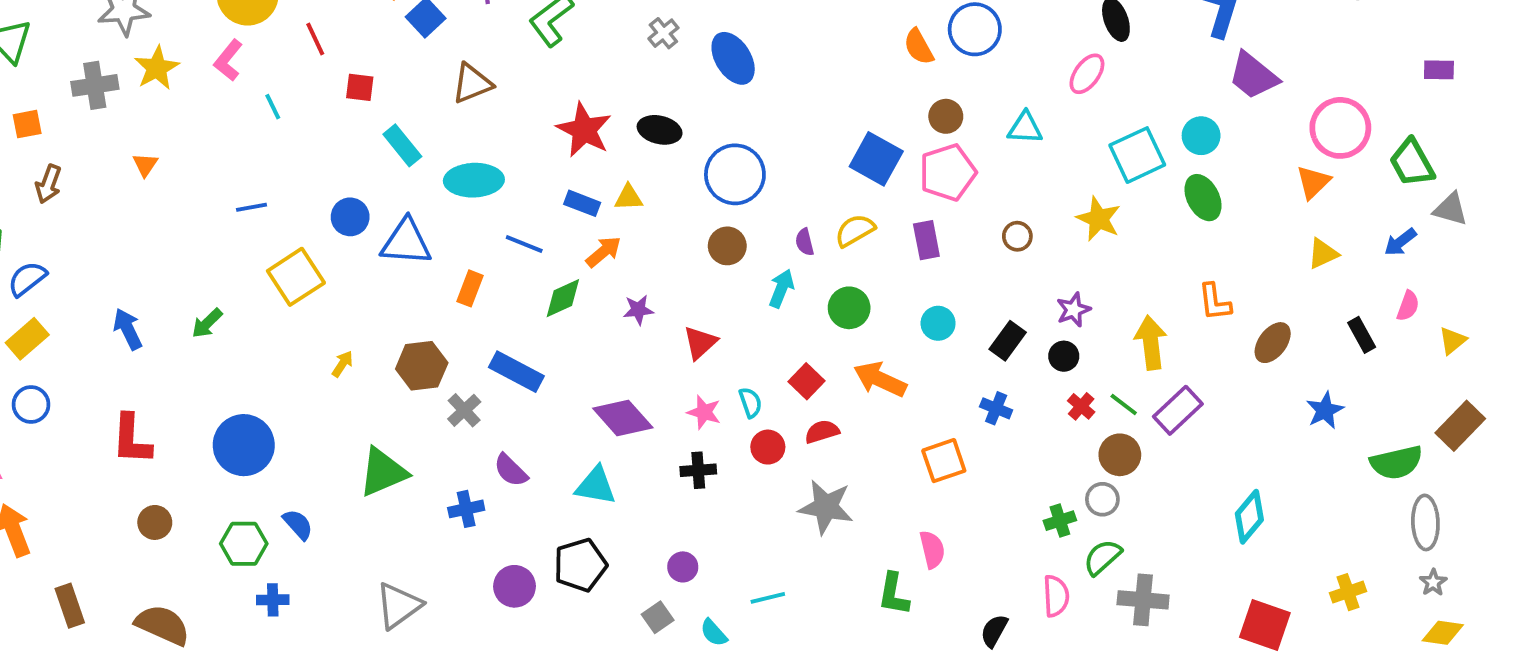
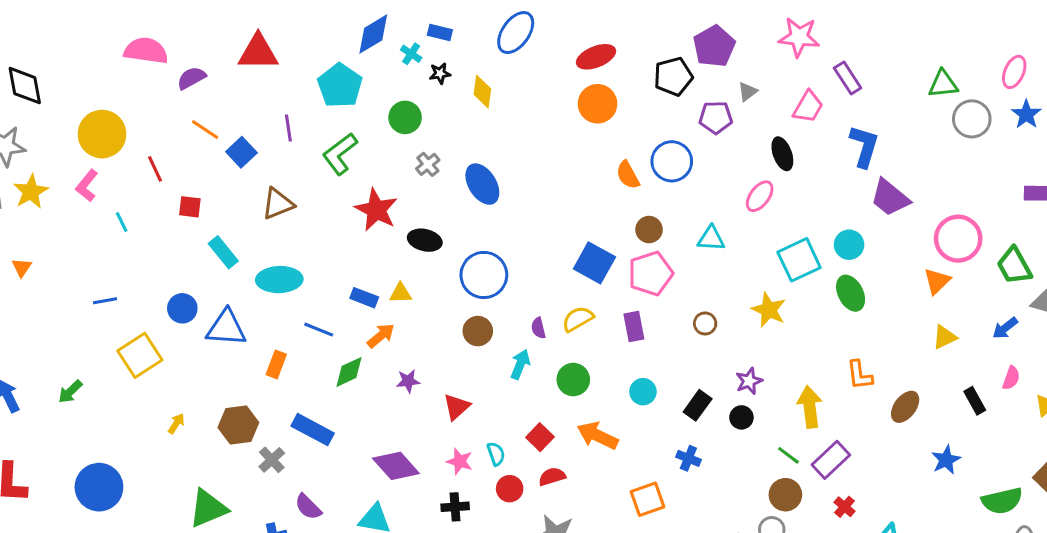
red star: (584, 130) -> (376, 210), moved
red cross: (1081, 406) -> (845, 507), moved

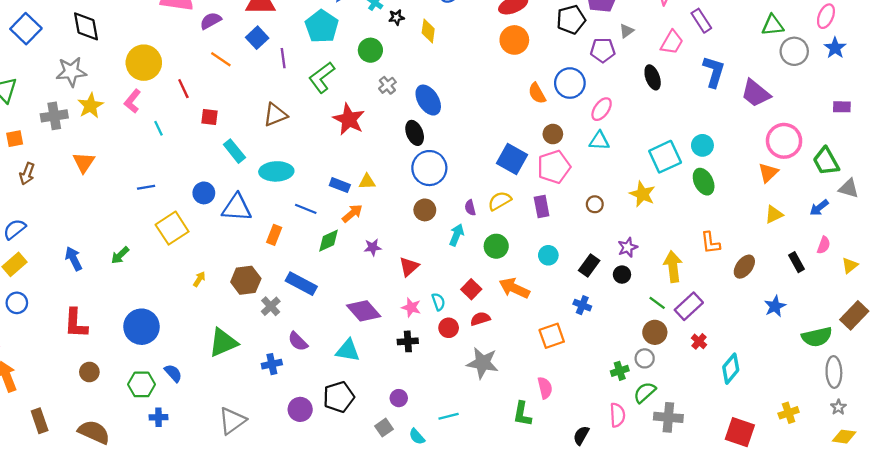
blue square: (241, 152) -> (257, 38), moved
pink ellipse: (760, 196) -> (602, 109), moved
purple trapezoid: (890, 198) -> (756, 93), moved
black ellipse: (425, 240) -> (415, 133), moved, turned 55
orange triangle: (22, 267) -> (84, 162), size x1.5

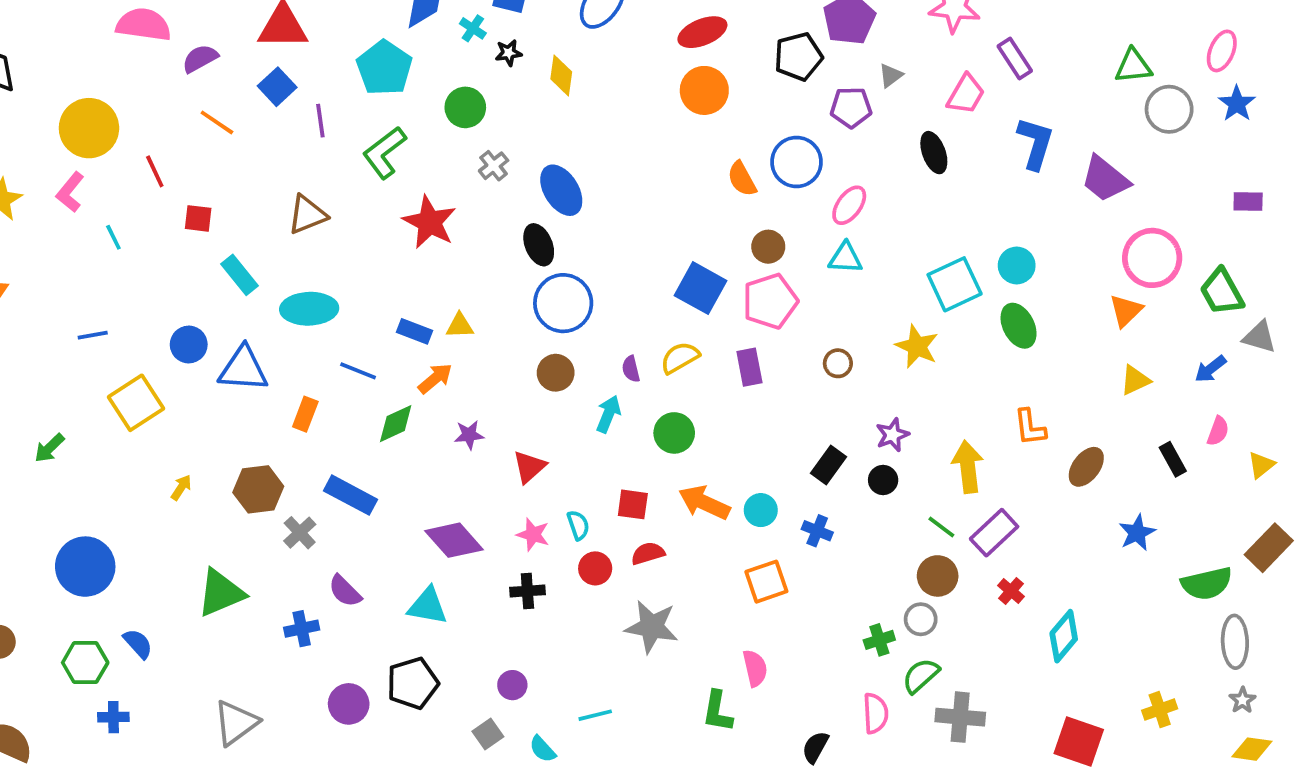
cyan circle: (548, 255) -> (761, 510), moved
red square: (471, 289) -> (633, 504), turned -36

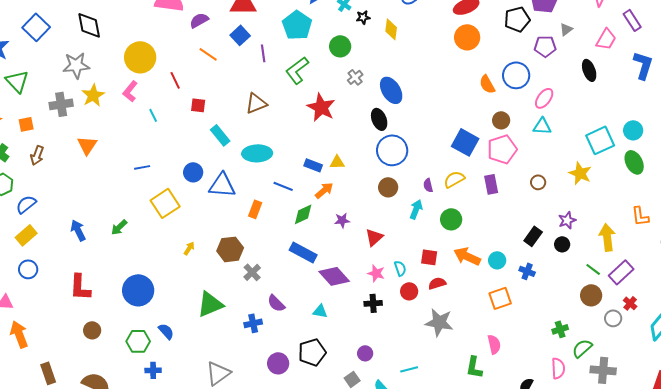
blue rectangle: (351, 495) -> (303, 252), moved
cyan triangle: (428, 606) -> (320, 311), size x0.7
gray circle: (921, 619) -> (613, 318), moved

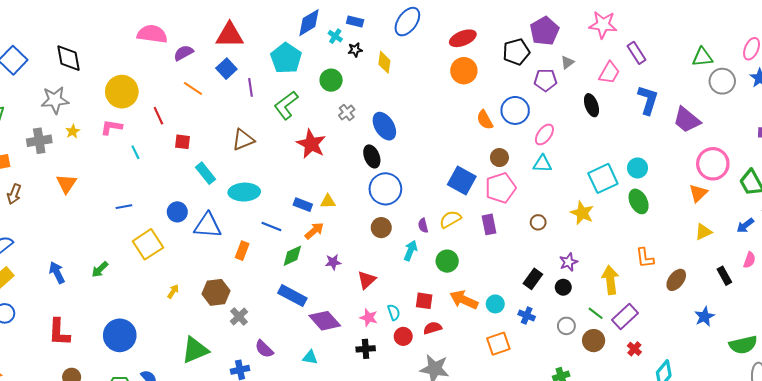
pink L-shape: (130, 91) -> (111, 127), turned 60
yellow star: (93, 95) -> (73, 131), size x0.6
gray circle: (613, 318) -> (566, 326), moved

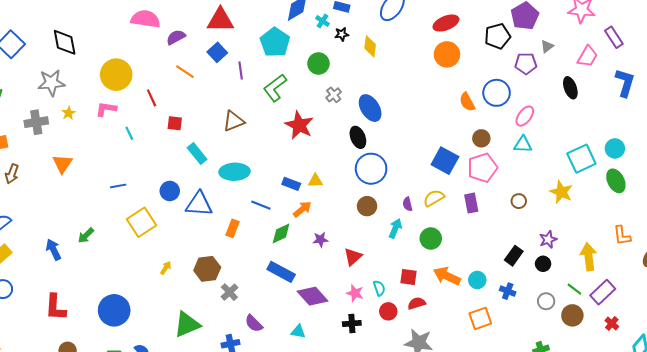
green arrow: (100, 269) -> (86, 235), moved

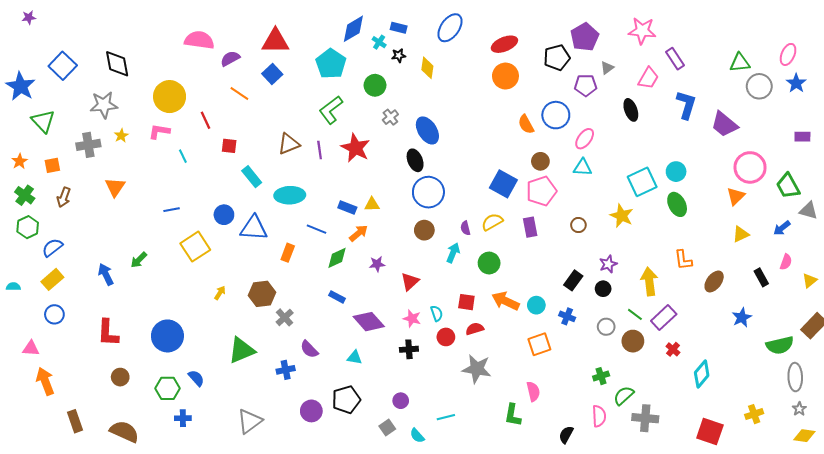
purple line: (241, 71) -> (320, 150), moved
blue rectangle: (281, 272) -> (337, 297), size x0.6

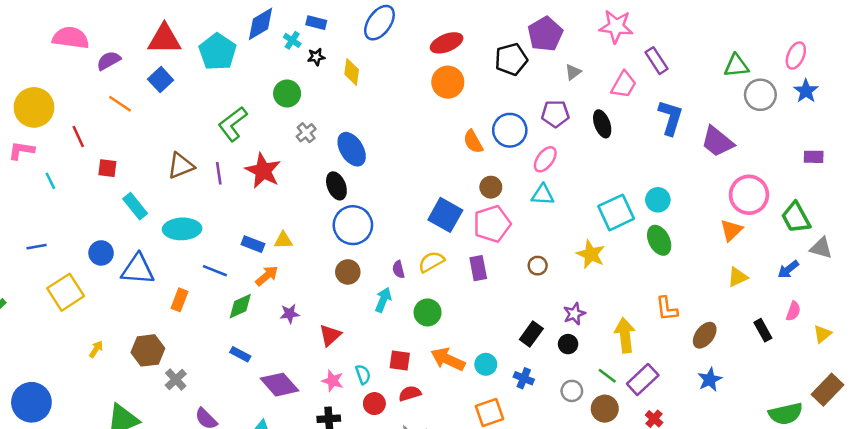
cyan pentagon: (331, 64) -> (217, 52), moved
purple pentagon: (586, 85) -> (555, 114), moved
blue star: (742, 317) -> (710, 380), moved

